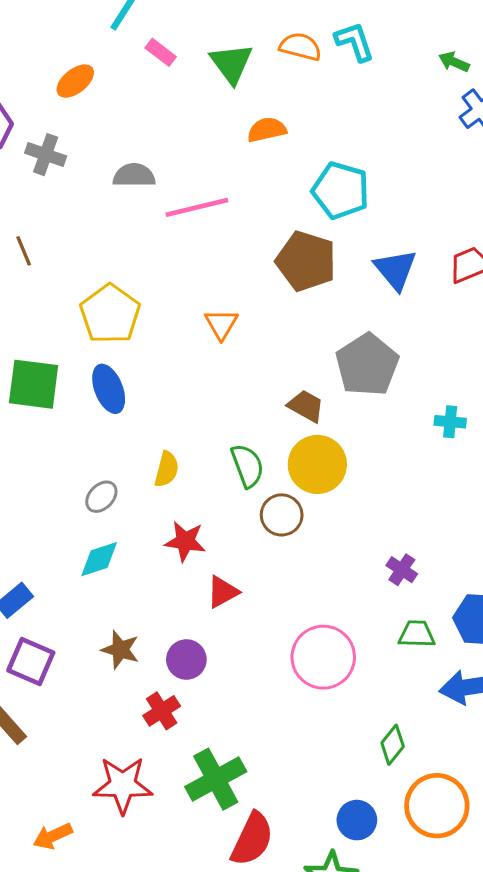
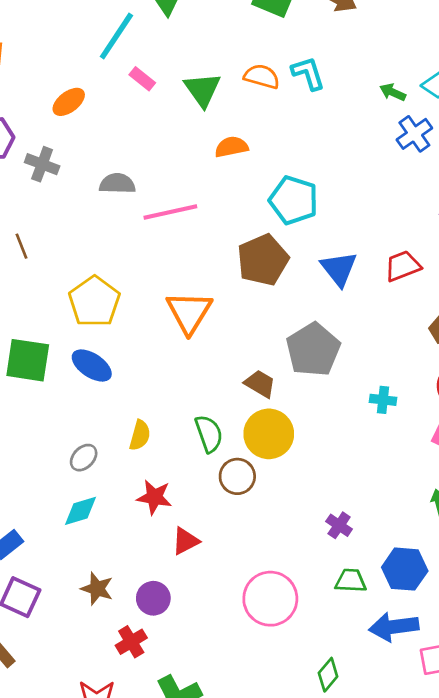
brown pentagon: (306, 261) -> (263, 260), turned 30
orange triangle: (221, 324) -> (189, 312), size x1.6
blue ellipse: (109, 389) -> (92, 365), turned -36

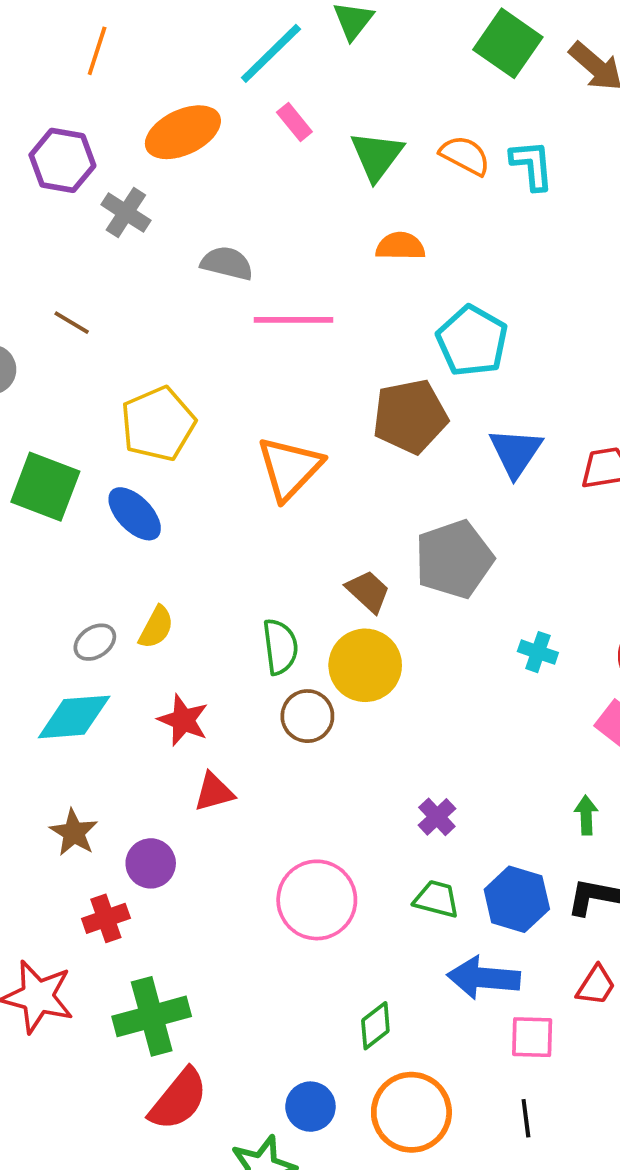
orange ellipse: (69, 102) -> (183, 132), size x1.5
brown line: (22, 246) -> (72, 323), turned -50
yellow semicircle: (140, 435) -> (156, 627), moved
cyan diamond: (81, 511) -> (74, 717), size x1.4

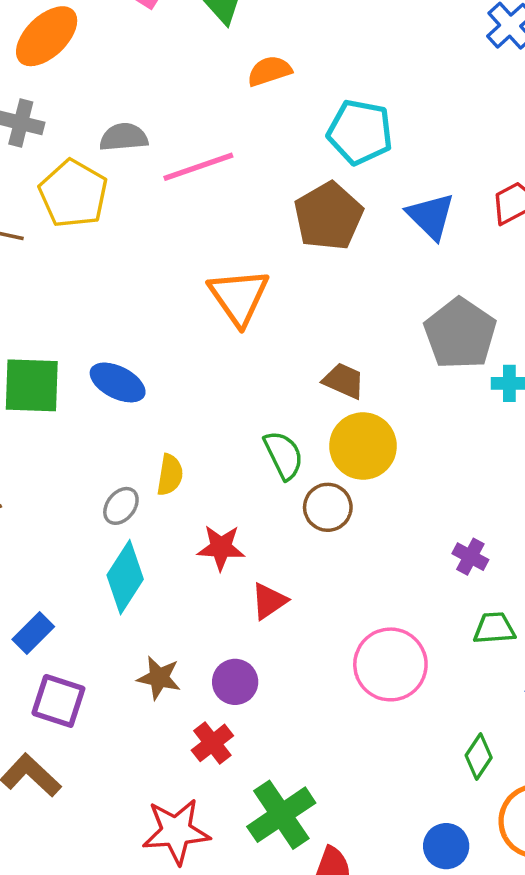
yellow pentagon: (158, 424) -> (73, 194), moved
gray pentagon: (454, 559) -> (460, 334), moved
cyan diamond: (74, 717) -> (125, 577), turned -34

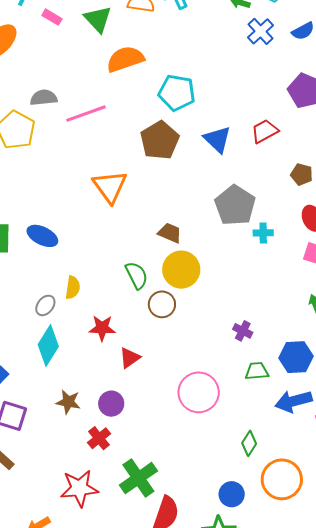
orange semicircle: (269, 71) -> (125, 59), size x1.5

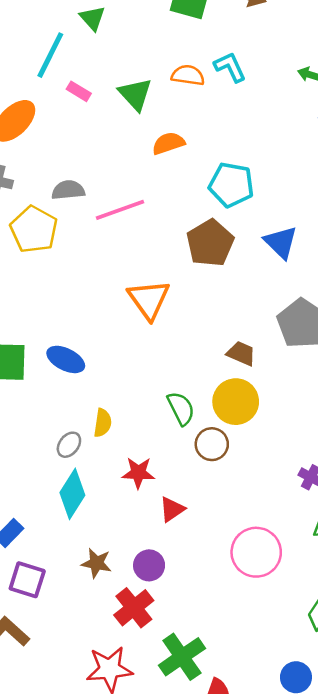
orange semicircle: (125, 59) -> (168, 143), size x0.7
brown trapezoid: (170, 233) -> (241, 353), moved
red cross: (99, 438) -> (134, 608), size x1.4

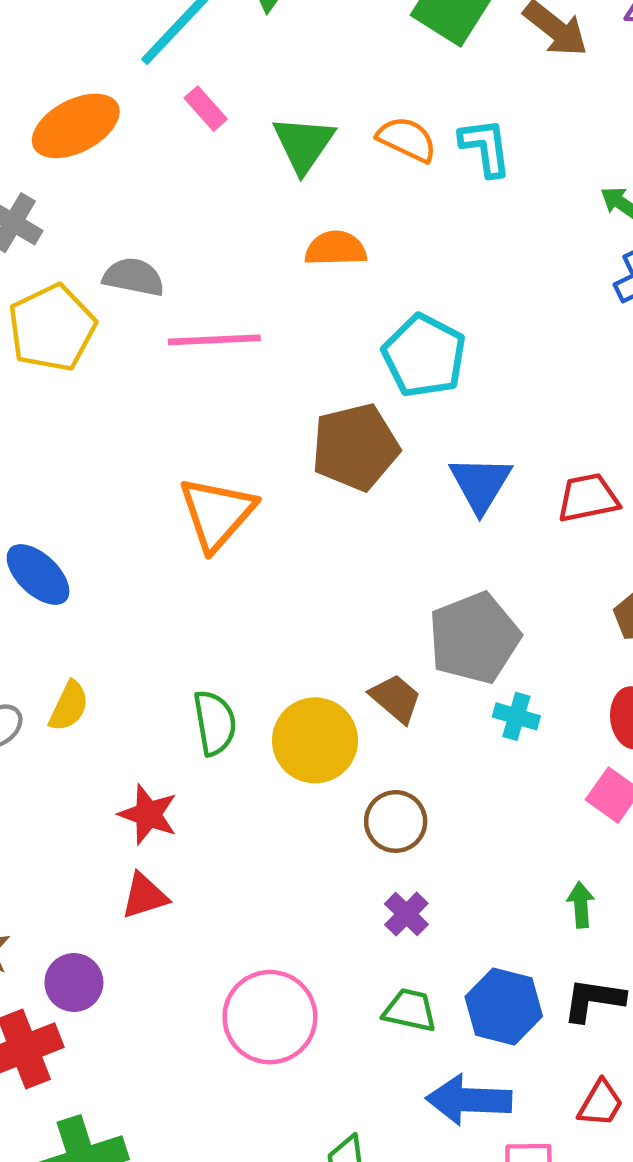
brown trapezoid: (241, 353) -> (396, 698), moved
brown circle: (212, 444) -> (396, 821), moved
red star: (138, 473) -> (148, 814), moved

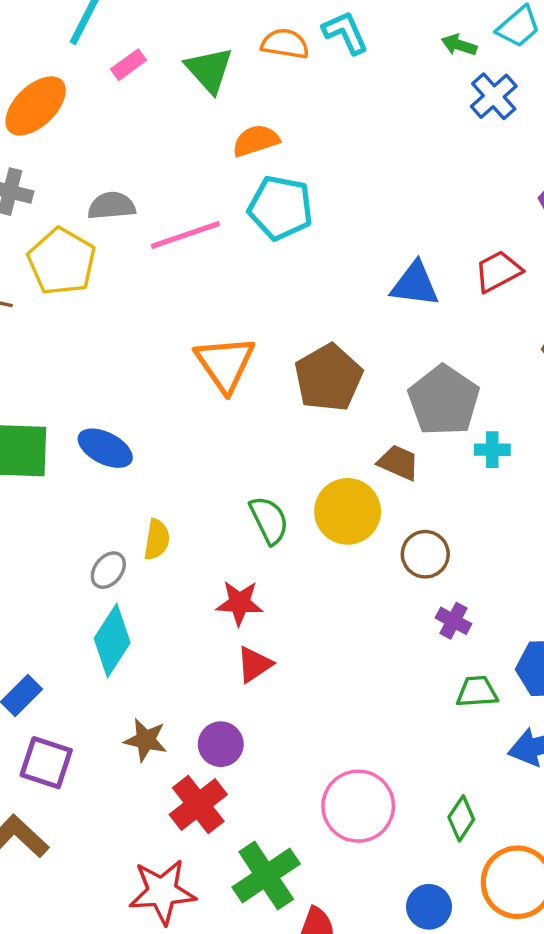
pink rectangle: (206, 109) -> (129, 65), turned -68
cyan pentagon: (424, 356) -> (280, 208), moved
brown pentagon: (355, 447) -> (328, 378), moved
blue triangle: (481, 484) -> (415, 284), turned -38
pink circle: (270, 1017) -> (358, 806), moved

